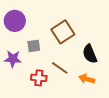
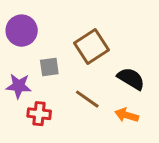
black semicircle: (90, 54) -> (131, 79), turned 144
red cross: (39, 78) -> (39, 114), moved

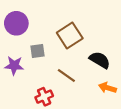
red cross: (39, 114) -> (44, 97), moved, turned -30
orange arrow: (127, 115) -> (108, 88), moved

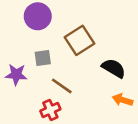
purple circle: (16, 23) -> (38, 16), moved
brown line: (66, 76) -> (62, 86), moved

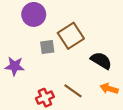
gray square: (43, 58) -> (47, 47), moved
brown line: (62, 86) -> (73, 91), moved

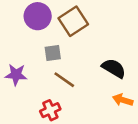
brown square: (71, 36) -> (73, 21), moved
brown line: (73, 91) -> (64, 80), moved

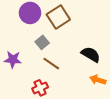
gray square: (53, 53) -> (42, 42), turned -32

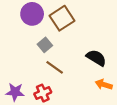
purple star: (13, 60) -> (15, 92), moved

